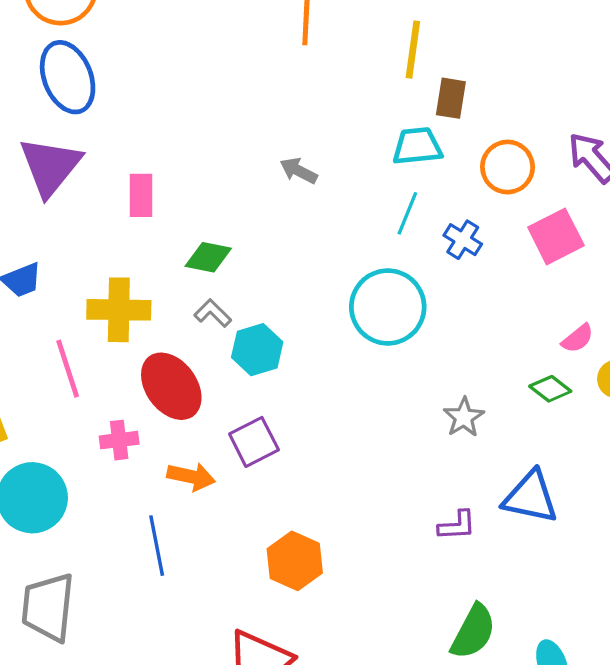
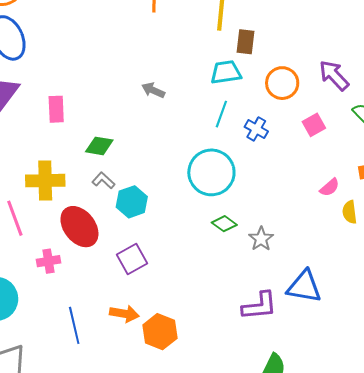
pink square: (556, 236) -> (314, 125), size x0.7
green diamond: (550, 389) -> (224, 224), moved
orange arrow: (191, 477) -> (124, 314), moved
purple L-shape: (457, 525) -> (259, 306), size x1.5

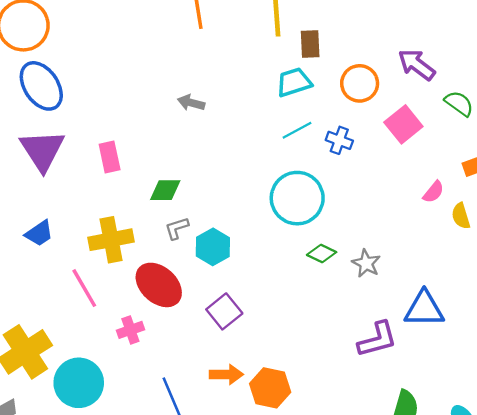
gray arrow: (153, 90) -> (191, 103), moved
cyan line: (221, 114) -> (297, 130), turned 52
pink square: (314, 125) -> (403, 124), size x1.4
gray L-shape: (103, 180) -> (177, 228), turned -50

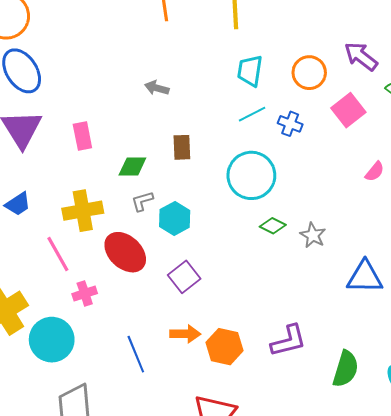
brown rectangle: (310, 44) -> (182, 147), moved
cyan trapezoid: (294, 82) -> (250, 71), turned -64
pink cross: (130, 330) -> (85, 294), moved
purple L-shape: (377, 339) -> (288, 341), moved

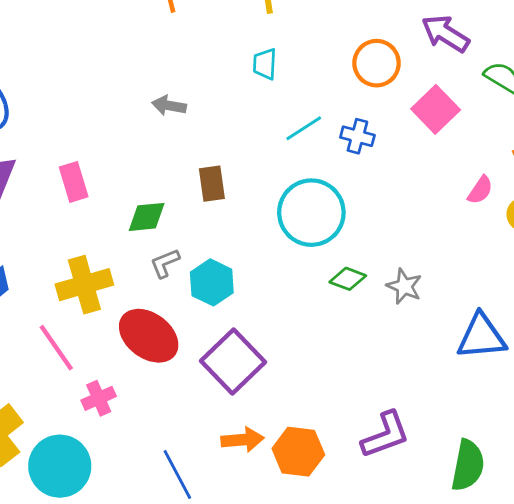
cyan trapezoid: (250, 71) -> (265, 64), moved, size x0.7
purple square: (184, 277) -> (233, 361), size x1.4

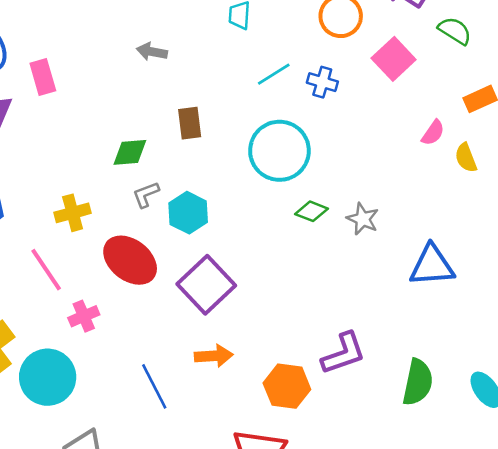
pink rectangle: (74, 182) -> (43, 77), moved
yellow cross: (84, 285) -> (73, 213), size x0.7
orange hexagon: (298, 452) -> (287, 386), moved

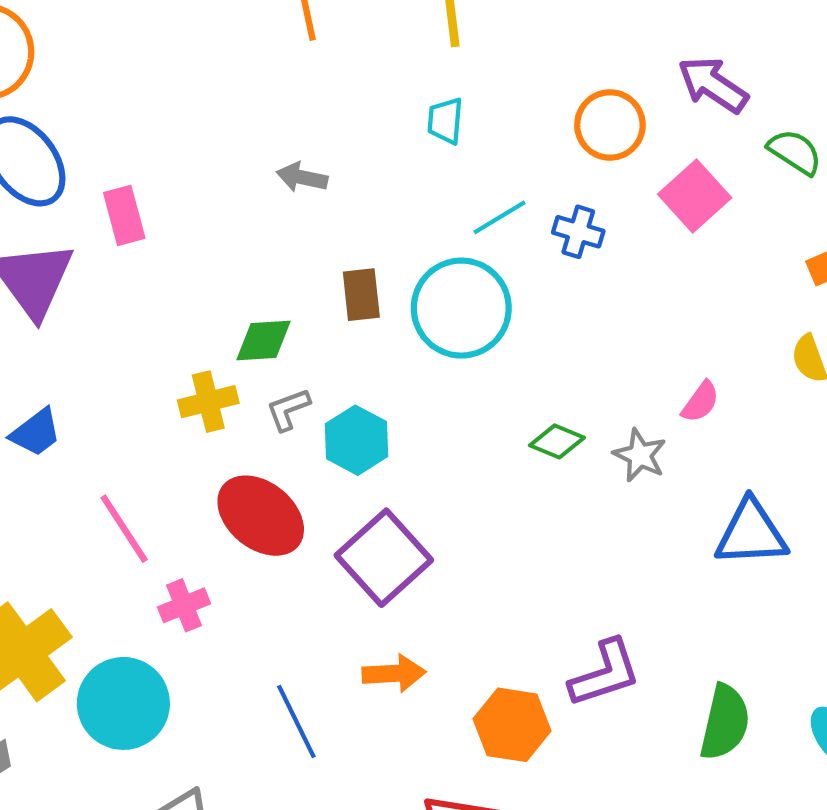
pink semicircle: (433, 133) -> (700, 402), moved
cyan circle: (279, 151) -> (461, 308), moved
yellow cross: (73, 213) -> (208, 402), moved

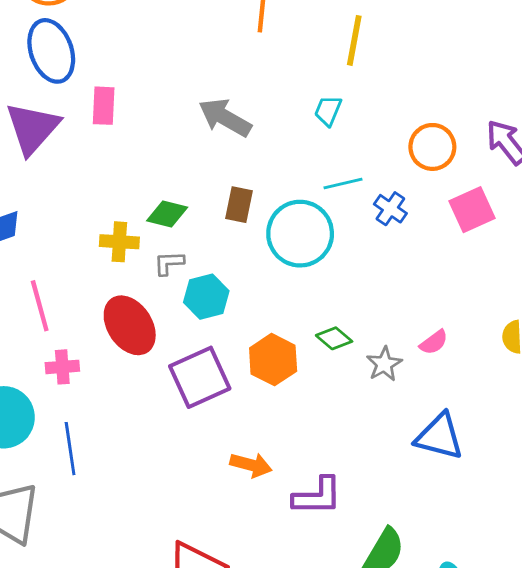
gray arrow: (302, 177) -> (225, 118), size x1.6
orange arrow: (394, 673) -> (251, 465), moved
blue line: (296, 721) -> (70, 449), moved
orange hexagon: (512, 725) -> (273, 360), moved

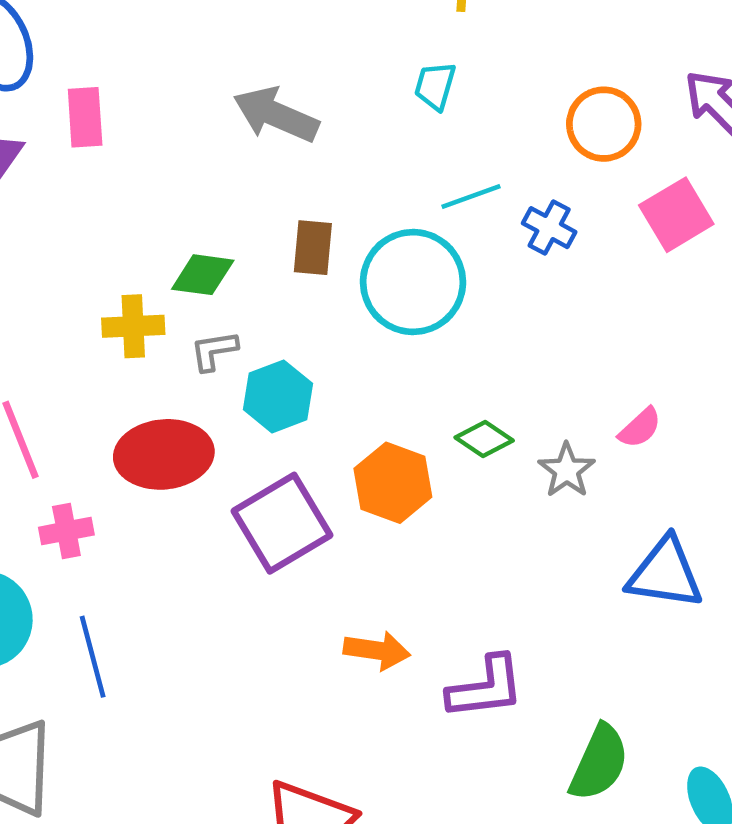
red ellipse: (130, 325) -> (164, 454), turned -56

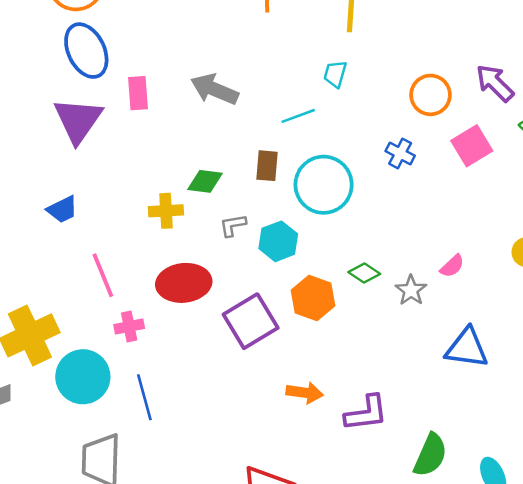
gray arrow: (276, 115) -> (214, 89), moved
cyan line: (471, 197) -> (298, 116), moved
gray L-shape: (214, 351) -> (233, 225), moved
cyan hexagon: (278, 396) -> (278, 241), moved

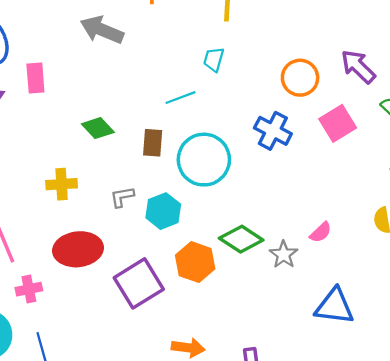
gray arrow: (214, 89) -> (102, 30), moved
blue cross: (400, 153) -> (273, 131), size x1.4
green diamond: (205, 181) -> (98, 128), moved, turned 40
green diamond: (364, 273) -> (241, 239), size x1.5

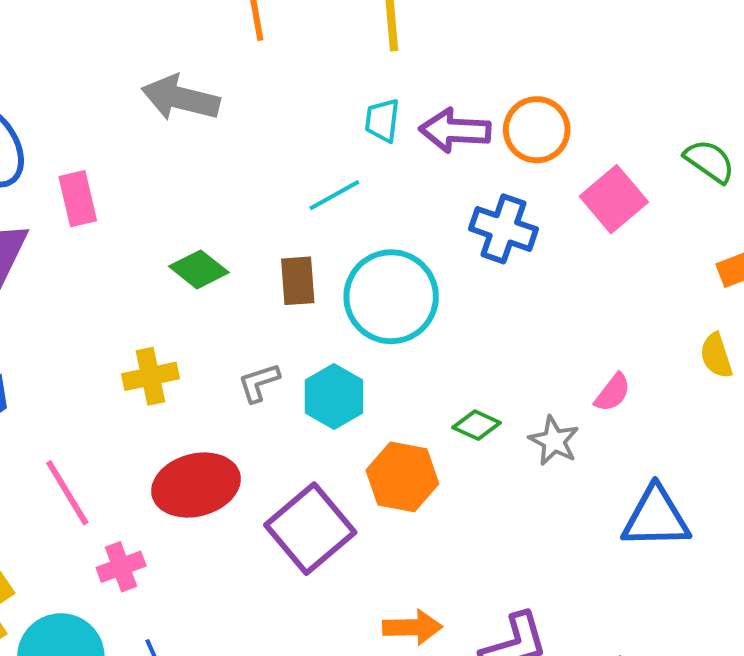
purple arrow: (358, 67) -> (455, 130), moved, turned -33
green diamond: (241, 239) -> (477, 425), size x0.6

